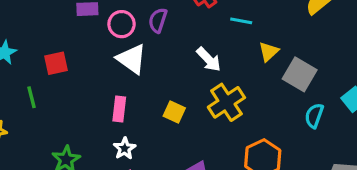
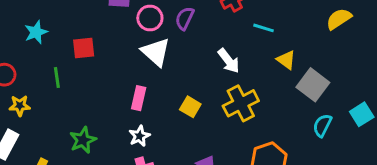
yellow triangle: (269, 52) -> (286, 60), turned -48

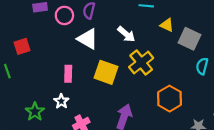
white triangle: (156, 52) -> (88, 39), moved
yellow square: (190, 107) -> (106, 72), size x1.6
white star: (139, 136) -> (61, 101), moved

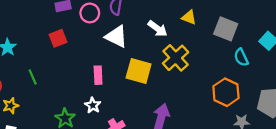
yellow triangle: (167, 25) -> (189, 17), moved
red square: (22, 46) -> (58, 38), moved
cyan semicircle: (202, 66) -> (241, 57), turned -35
orange hexagon: (169, 99) -> (226, 92), moved

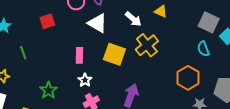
gray square: (226, 29) -> (209, 22), moved
white star: (93, 105) -> (85, 80), moved

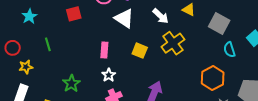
gray square: (209, 22) -> (219, 23), moved
yellow square: (114, 54) -> (140, 51), size x0.7

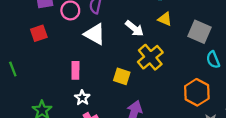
yellow square: (140, 51) -> (122, 76), moved

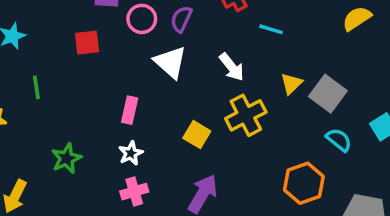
yellow triangle: (165, 19) -> (291, 84), moved, turned 40
cyan semicircle: (213, 60) -> (339, 140), turned 138

